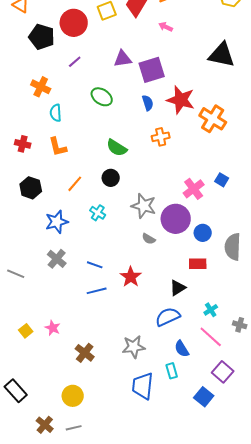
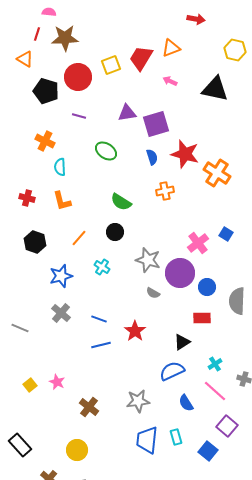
black triangle: (222, 55) -> (215, 89), moved
purple line: (75, 62) -> (79, 116), turned 56
cyan rectangle: (172, 371) -> (176, 437), moved

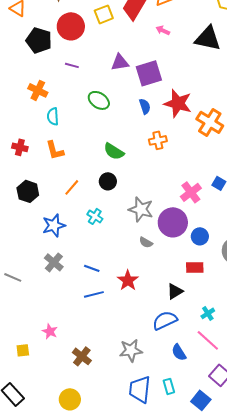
yellow square: (30, 385) -> (23, 350), moved, turned 32

